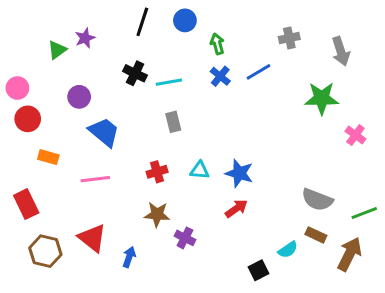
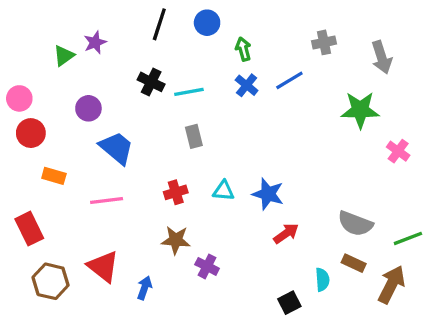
red arrow: (236, 209) -> (286, 233), moved
cyan semicircle: (288, 250) -> (322, 280), turned -60

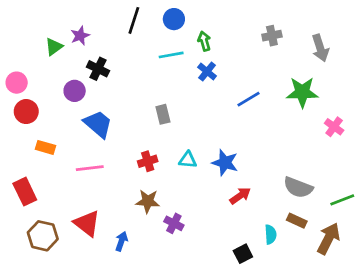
blue line: (289, 80) -> (248, 99), moved
black cross: (151, 82) -> (98, 69), moved
cyan line: (189, 92) -> (171, 55), moved

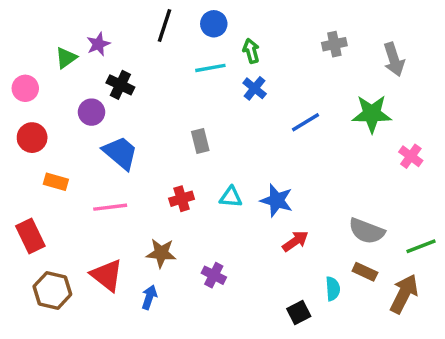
pink circle: (17, 83) -> (25, 88), moved
brown star: (148, 201) -> (161, 253), moved

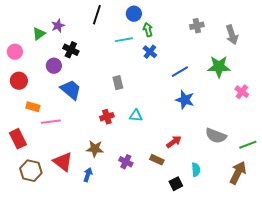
blue circle: (214, 24) -> (134, 14), moved
blue star: (277, 200) -> (185, 100), moved
pink line: (110, 207) -> (51, 122), moved
brown rectangle: (365, 272) -> (157, 160), moved

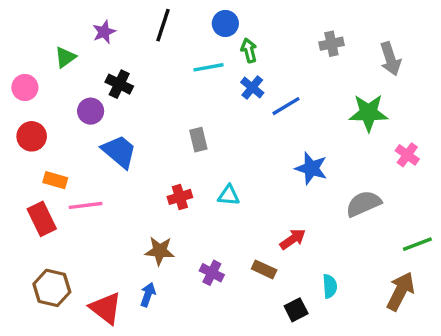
purple star: (58, 26) -> (104, 32), moved
blue line: (180, 72) -> (286, 106), moved
gray semicircle: (216, 136) -> (363, 204), moved, turned 135
red rectangle: (18, 139) -> (42, 219), moved
red triangle: (63, 162) -> (106, 308), moved

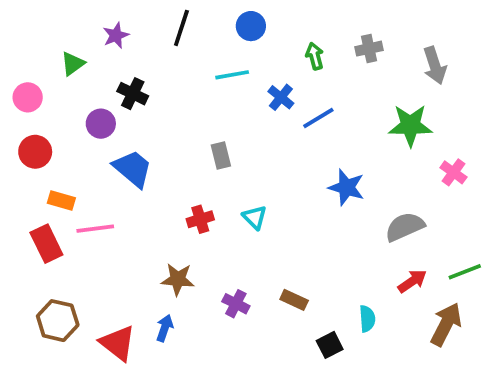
green arrow: (249, 50) -> (315, 56), moved
cyan triangle: (229, 195) -> (255, 217), turned 40
red arrow: (293, 239) -> (412, 281), moved

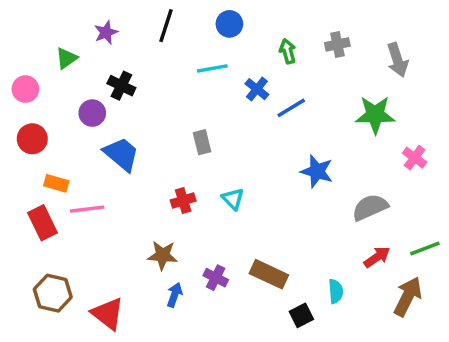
brown rectangle: (294, 300) -> (269, 274), size x1.5
blue arrow: (165, 328) -> (175, 295), moved

